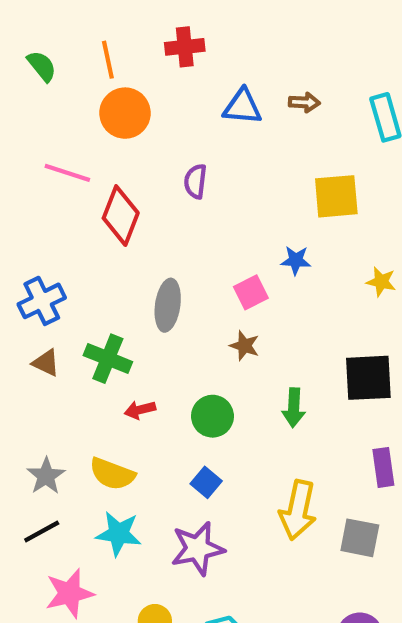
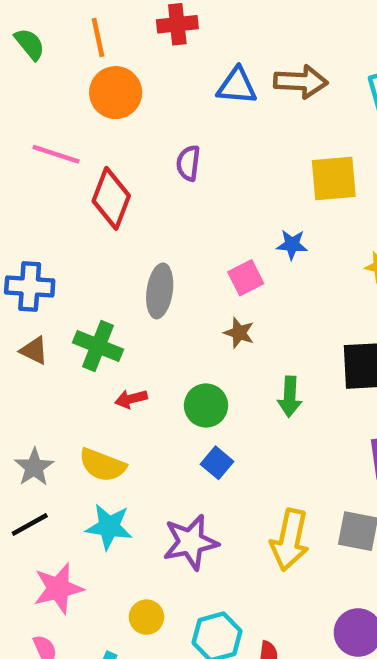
brown arrow: (304, 102) -> (301, 82), size x1.6
blue cross: (42, 301) -> (30, 287), turned 30
blue square: (206, 482) -> (217, 463), moved
yellow arrow: (298, 510) -> (290, 540), moved

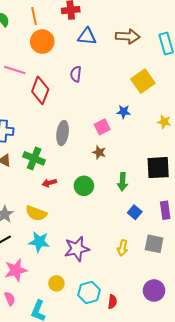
blue triangle: (237, 86) -> (87, 36), moved
yellow square: (334, 179) -> (143, 81), turned -30
blue square: (217, 463) -> (135, 212), moved
yellow arrow: (290, 540) -> (123, 248), size x0.6

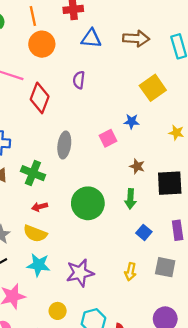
brown star: (99, 152) -> (137, 166), moved
red arrow: (49, 183) -> (40, 207), moved
green circle: (84, 186) -> (88, 203), size x1.5

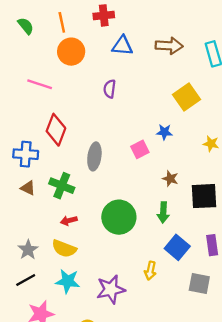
red diamond: (40, 98) -> (56, 130), moved
blue square: (144, 232) -> (177, 247), size x1.5
yellow arrow: (130, 272) -> (150, 271), moved

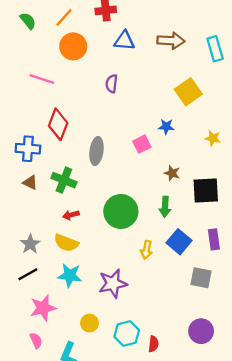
orange line: (62, 22) -> (64, 17), turned 54
yellow arrow: (150, 271) -> (146, 250), moved

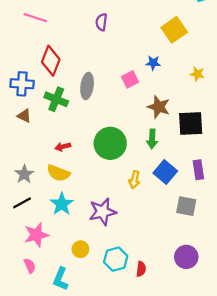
brown star: (172, 173) -> (159, 107), size x1.5
green cross: (64, 180) -> (56, 99), moved
cyan star: (70, 275) -> (62, 204), turned 30

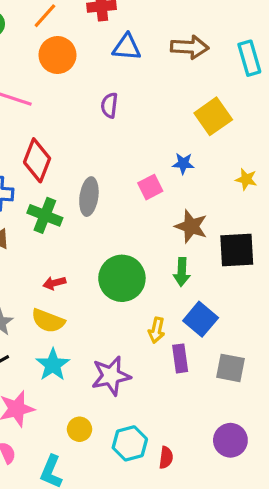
purple rectangle: (198, 170) -> (180, 358), moved

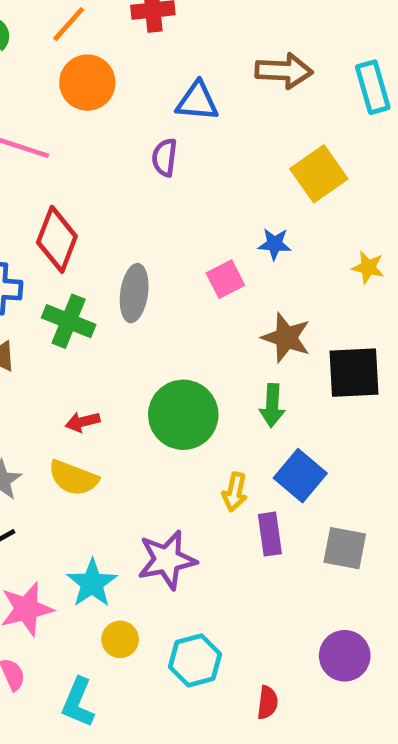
blue triangle: (127, 47) -> (197, 101), moved
cyan star: (53, 365) -> (92, 583), moved
red semicircle: (166, 458) -> (267, 703), moved

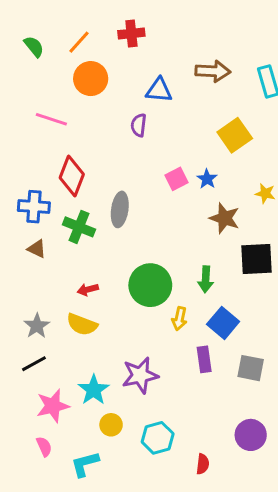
blue star: (274, 244) -> (207, 179), turned 30
pink square: (225, 279) -> (176, 179), moved
brown star: (286, 338) -> (224, 218), moved
yellow arrow: (235, 492) -> (179, 319), moved
cyan L-shape: (78, 703) -> (85, 464), turned 52

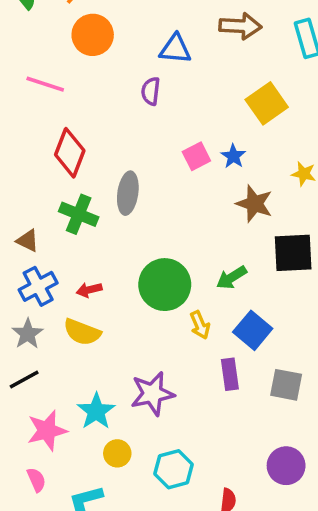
blue cross: (34, 207) -> (38, 286), moved, turned -32
green arrow: (206, 279) -> (232, 278), turned 55
yellow arrow: (179, 319) -> (200, 325), turned -35

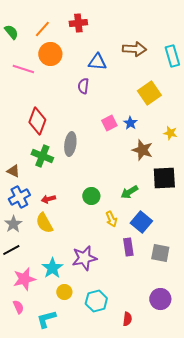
pink line: (45, 84) -> (23, 69), moved
green circle: (165, 285) -> (91, 196), size x0.6
yellow semicircle: (82, 332) -> (44, 223), turned 40

